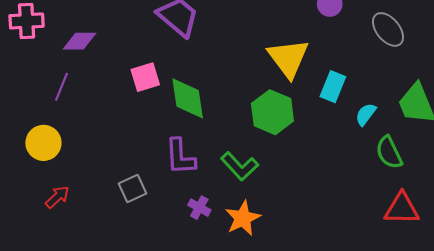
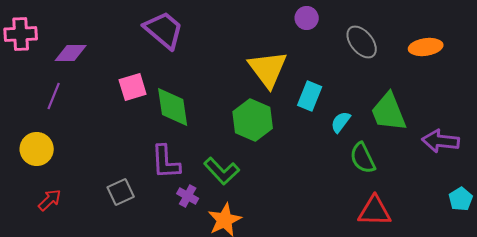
purple cross: (199, 208) -> (188, 196), moved

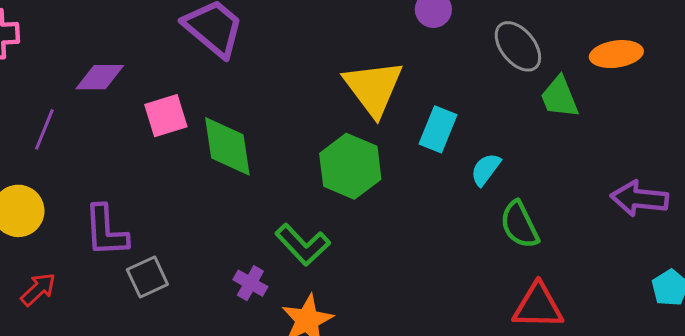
purple diamond: (71, 53) -> (100, 77), moved
green trapezoid: (389, 112) -> (559, 97), moved, size x0.7
purple L-shape: (166, 162) -> (106, 231), moved

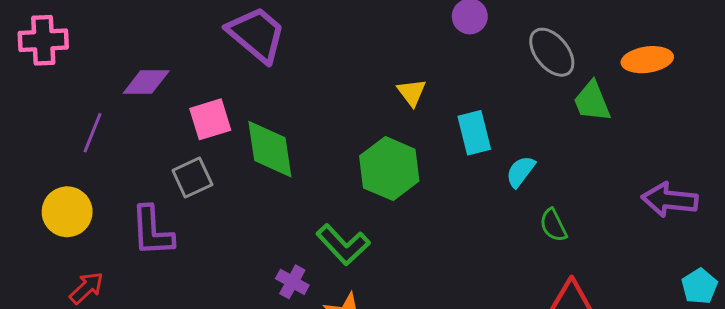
yellow triangle: (373, 88) -> (412, 92), size x0.5
cyan rectangle: (438, 129) -> (474, 133), turned -36
green semicircle: (519, 225) -> (553, 225), size x0.7
gray square: (147, 277) -> (192, 177), moved

